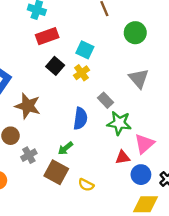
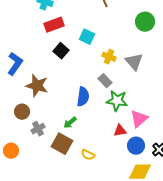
green circle: (135, 33) -> (145, 22), moved
yellow cross: (81, 73) -> (109, 57), moved, turned -32

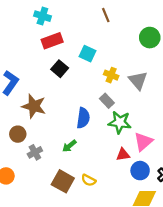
brown square: (62, 144) -> (63, 181), moved

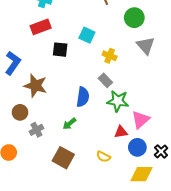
green circle: (150, 38) -> (134, 18), moved
red rectangle: (52, 41) -> (41, 27), moved
black square: (60, 69) -> (60, 50), turned -35
gray triangle: (138, 80) -> (146, 45), moved
yellow semicircle: (89, 180) -> (103, 157), moved

